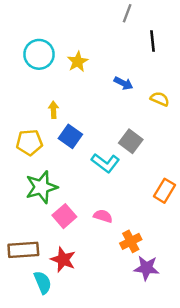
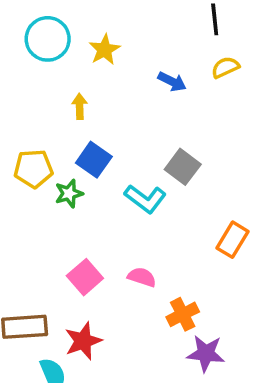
yellow semicircle: (160, 99) -> (225, 67), moved, turned -48
yellow arrow: (53, 110) -> (80, 106), moved
green star: (41, 187) -> (69, 194), moved, size x0.6
red star: (63, 260) -> (83, 341), turned 30

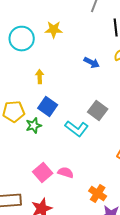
yellow star: (104, 50) -> (54, 30), moved, turned 30
pink semicircle: (142, 277) -> (66, 173), moved
orange cross: (183, 314) -> (98, 194), turned -30

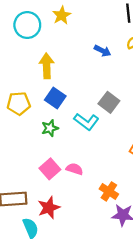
yellow star: (54, 30) -> (62, 15), turned -30
yellow arrow: (40, 77) -> (47, 66), size x1.6
green star: (34, 126) -> (50, 128), moved

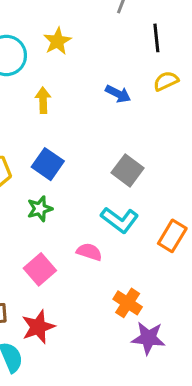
yellow arrow: (47, 66) -> (43, 100), moved, size x0.7
cyan L-shape: (86, 122) -> (120, 220), moved
pink semicircle: (75, 169) -> (89, 252), moved

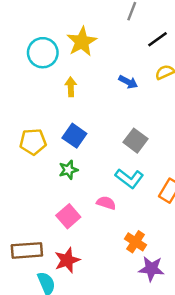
black line: (156, 38) -> (157, 39), turned 60
yellow star: (57, 41) -> (82, 42), size x1.4

